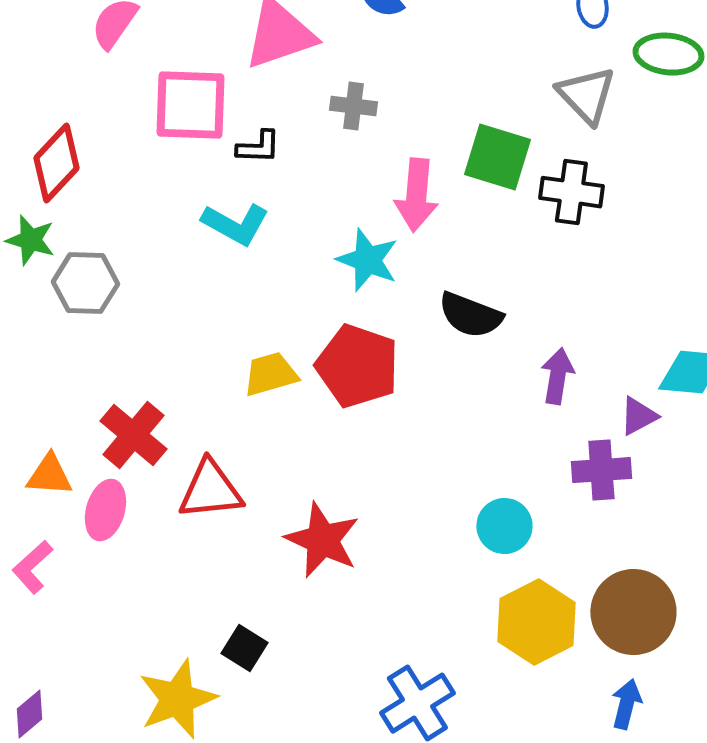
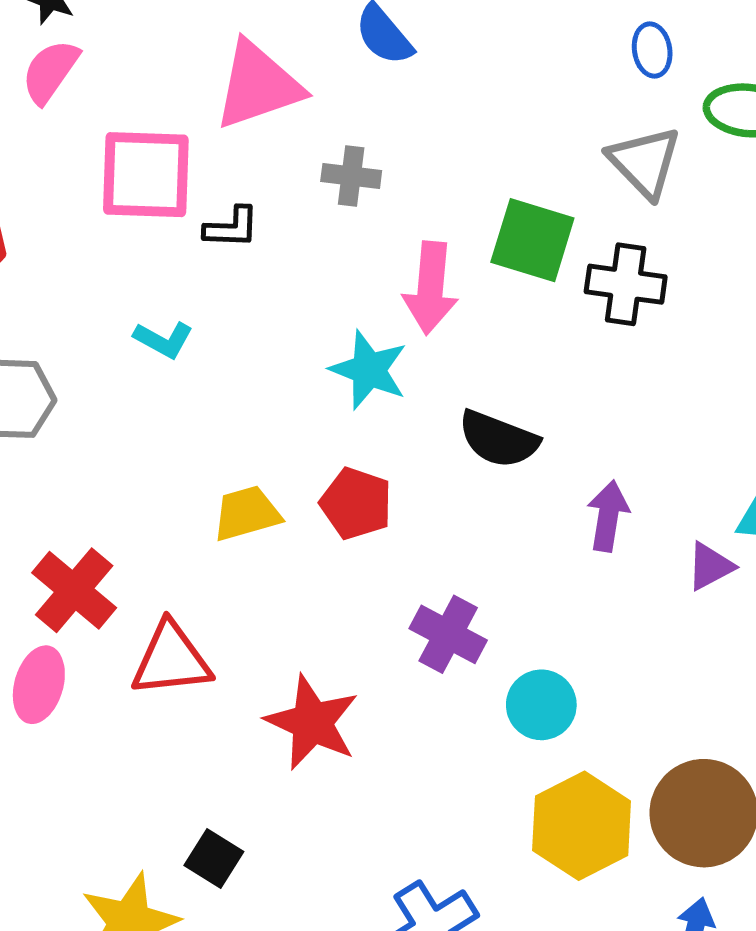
cyan L-shape: (235, 224) -> (164, 340), moved, size x0.7
red pentagon: (357, 366) -> (356, 503), size x0.7
purple cross: (601, 470) -> (448, 634), moved, turned 32

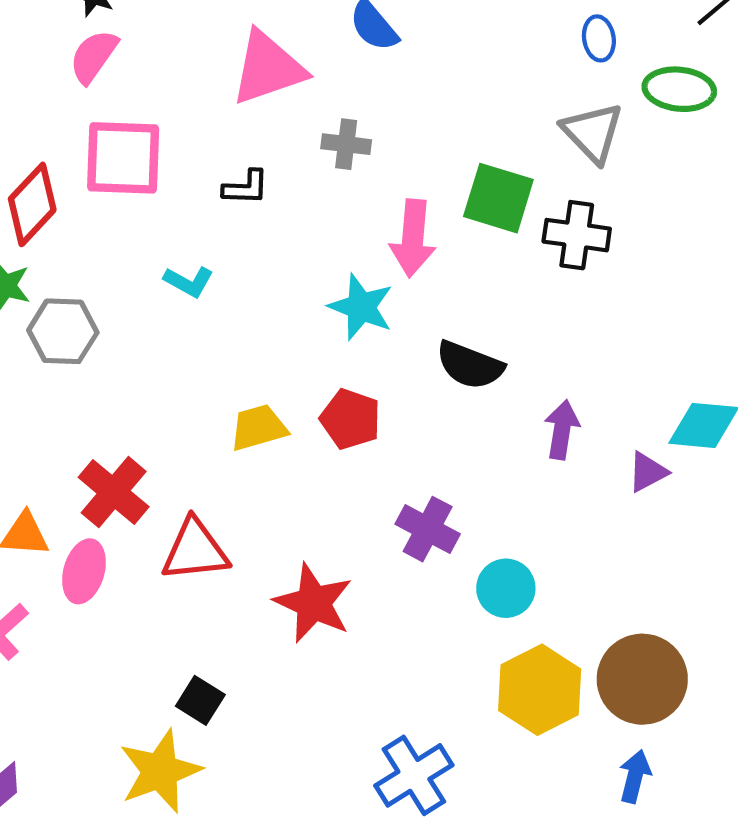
pink square: (146, 175) -> (123, 158), moved
black square: (214, 858) -> (200, 700), moved

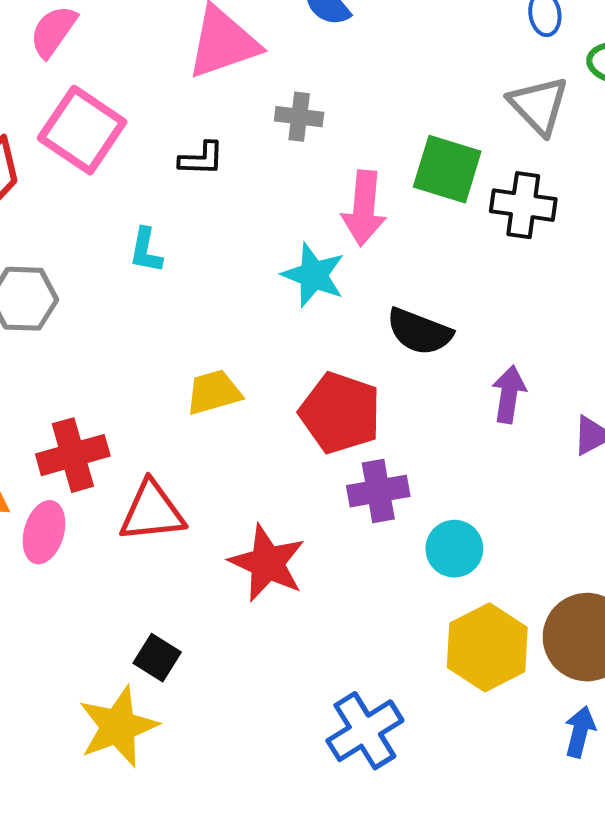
pink square: (123, 158) -> (82, 130), turned 32
cyan L-shape: (189, 282) -> (146, 250), turned 72
red pentagon: (350, 419) -> (340, 413), moved, size x1.4
red cross: (114, 492) -> (73, 455), turned 34
purple cross: (428, 529) -> (378, 491), turned -38

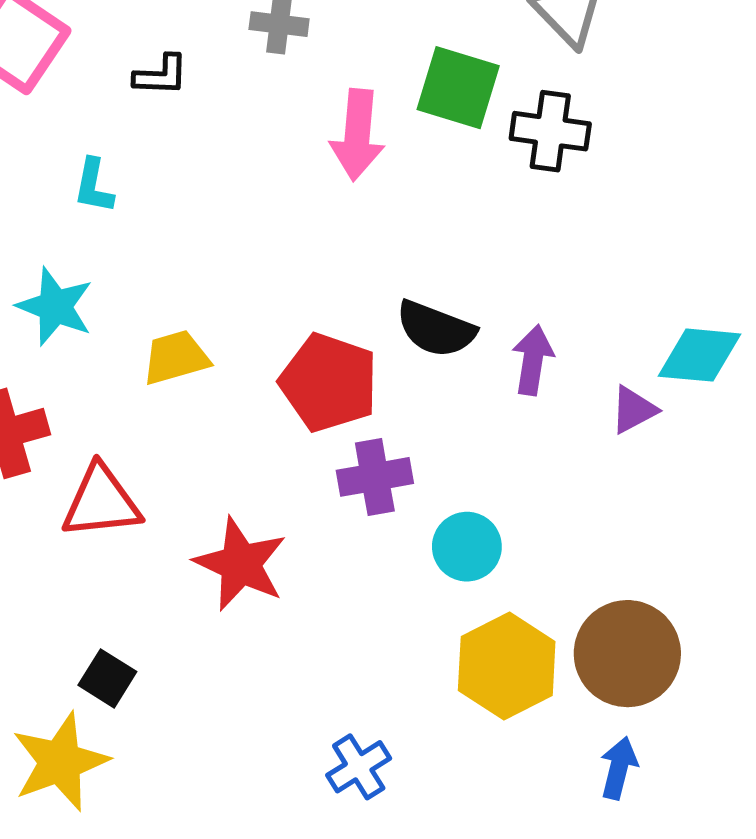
cyan star: (313, 275) -> (55, 307), moved
black semicircle: (419, 332) -> (436, 329), moved
blue cross: (365, 731) -> (359, 767), size x0.7

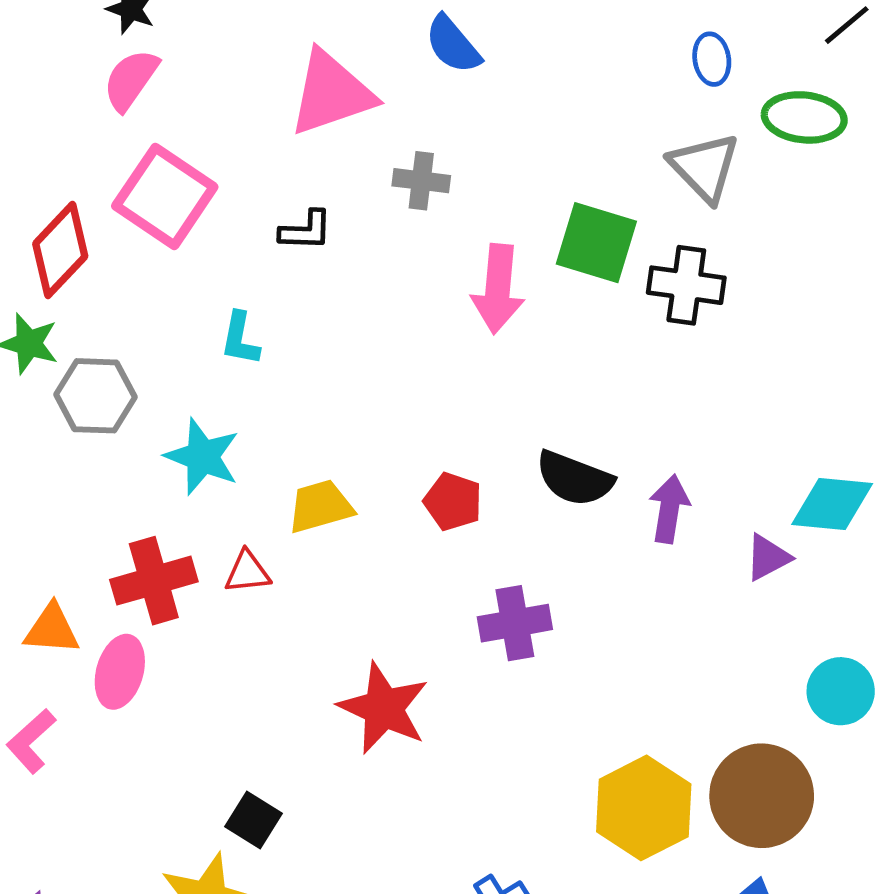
red pentagon: (329, 382) -> (453, 502), moved, size x0.6
red triangle: (101, 502) -> (247, 572), moved, size x0.6
cyan circle: (467, 547) -> (841, 691), moved

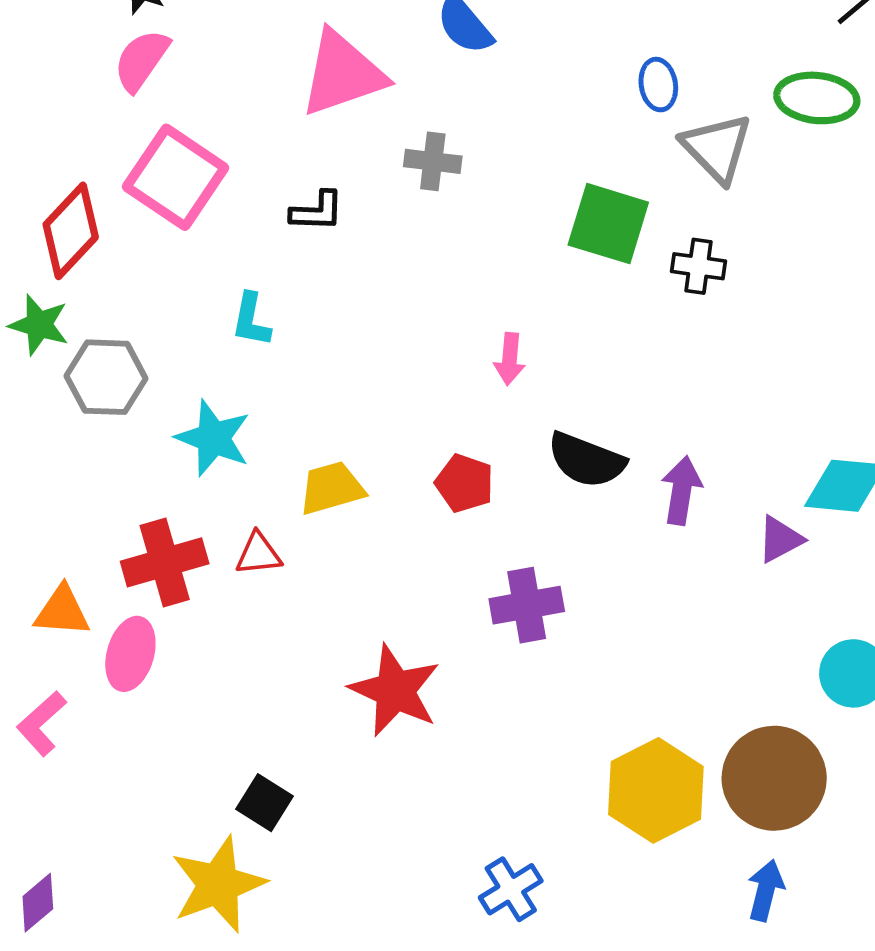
blue ellipse: (712, 59) -> (658, 85), moved
black cross: (686, 285) -> (699, 266), size x0.7
pink arrow: (498, 289) -> (510, 359), moved, size x0.6

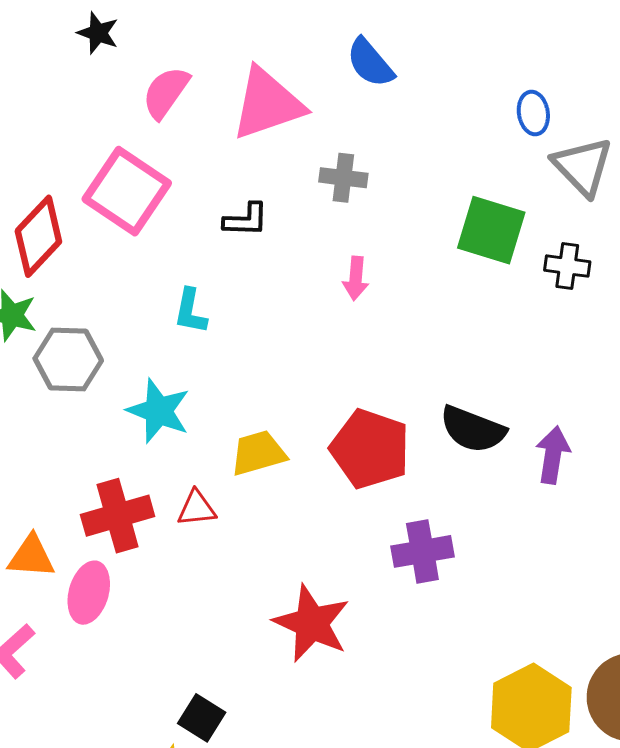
pink semicircle: (141, 60) -> (166, 93), moved
pink arrow: (510, 359) -> (356, 278), moved
red pentagon: (464, 483) -> (370, 449), size x1.6

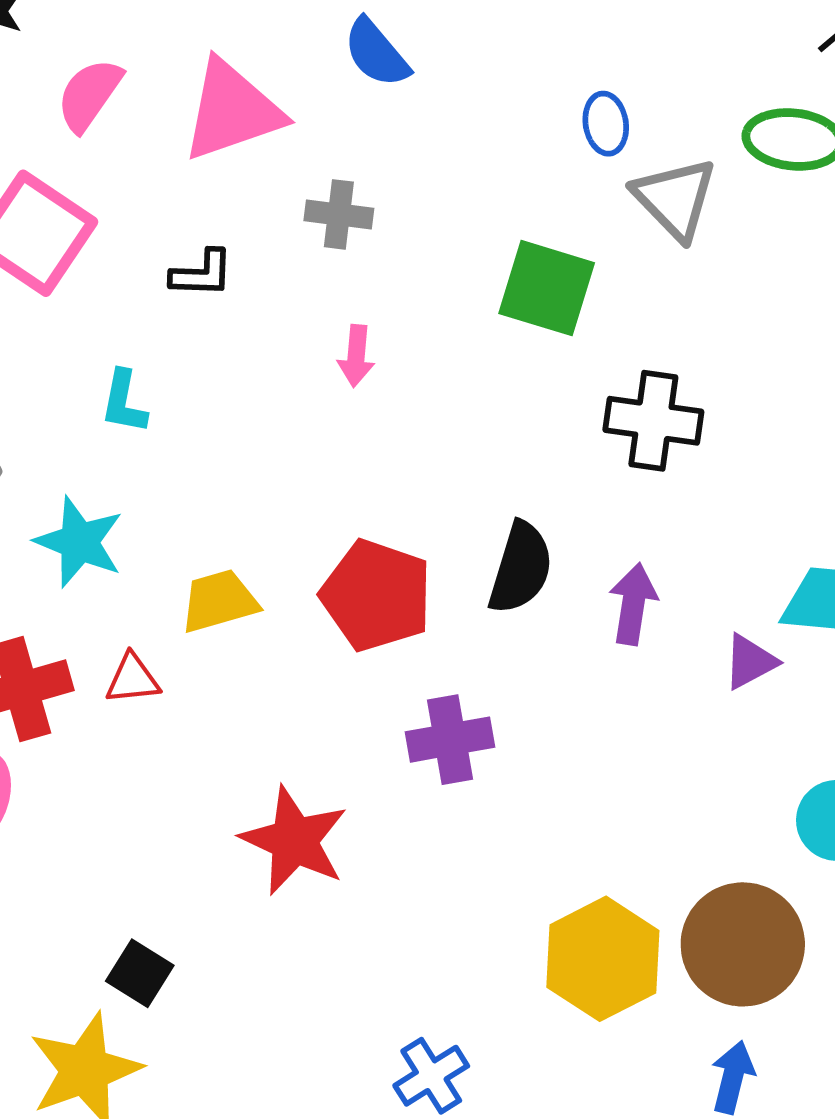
black cross: (567, 266) -> (653, 421), moved, size x1.5
black semicircle: (473, 429) -> (521, 568), turned -94

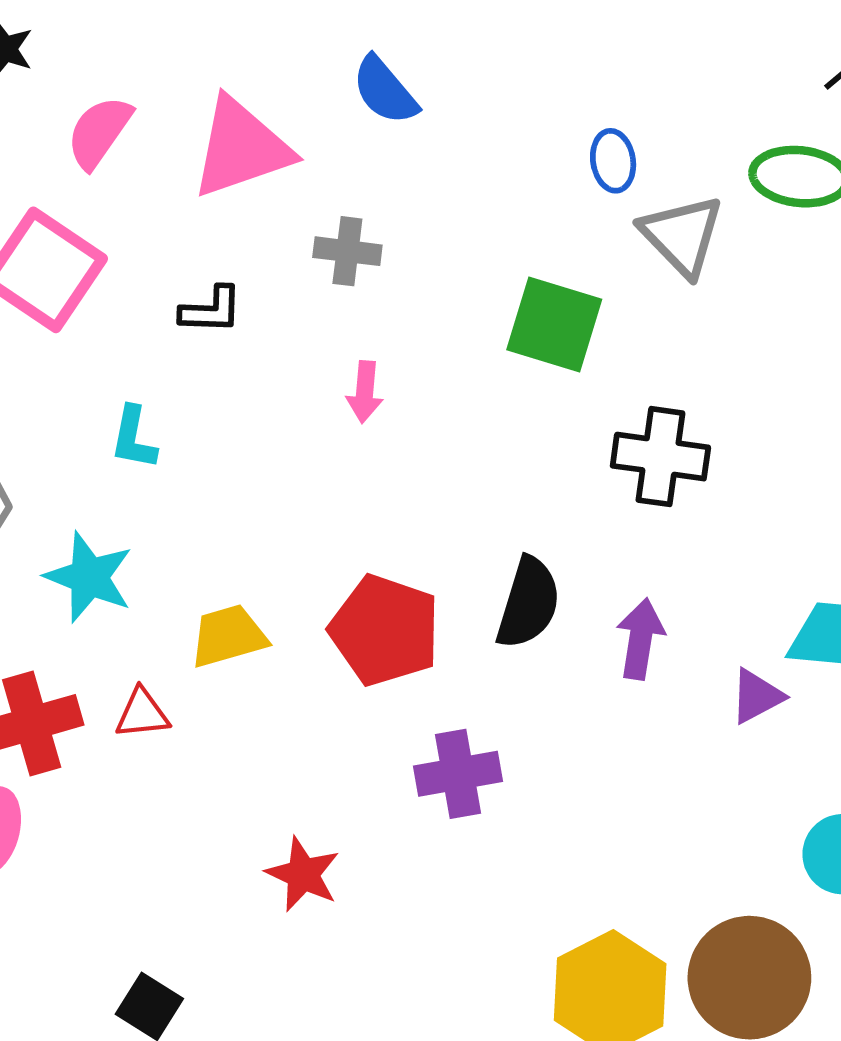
red star: (294, 841) -> (303, 874), size x0.7

